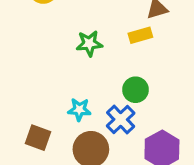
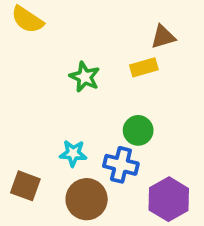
green star: (89, 43) -> (85, 77), turned 30
blue cross: (121, 119) -> (121, 165), turned -32

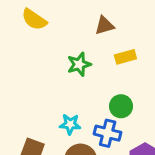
brown triangle: (163, 37) -> (105, 25), moved
green star: (85, 77) -> (79, 64), turned 30

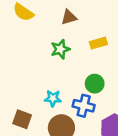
brown triangle: (105, 25) -> (69, 17), moved

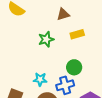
brown triangle: (69, 17) -> (63, 14), moved
blue cross: (84, 106) -> (65, 85), turned -30

